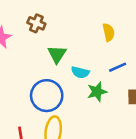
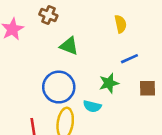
green triangle: (57, 54) -> (69, 46), turned -42
cyan semicircle: (80, 72) -> (92, 106), moved

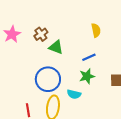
brown cross: (48, 15) -> (41, 34), moved, turned 32
blue line: (129, 59) -> (89, 57), moved

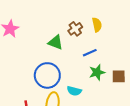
brown cross: (41, 34) -> (75, 29), moved
green star: (87, 76) -> (97, 72), moved

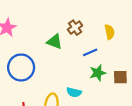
yellow semicircle: (97, 25) -> (110, 32), moved
blue circle: (47, 75) -> (21, 67), moved

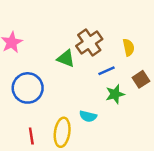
brown cross: (75, 28) -> (89, 42), size x1.5
brown square: (120, 77) -> (141, 79), moved, turned -32

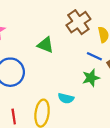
brown cross: (89, 42) -> (78, 22), moved
blue line: (106, 71) -> (94, 56), moved, turned 49

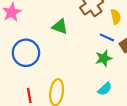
cyan semicircle: (66, 98) -> (105, 89), moved, turned -56

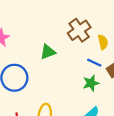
green triangle: (60, 27) -> (48, 52), turned -42

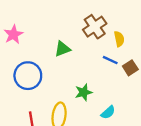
green star: (91, 83) -> (84, 92), moved

